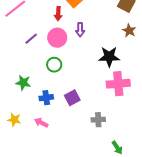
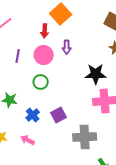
purple line: (31, 39) -> (18, 56), turned -40
blue cross: (46, 98) -> (33, 115), turned -32
gray cross: (98, 120) -> (85, 137), size x1.6

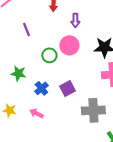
pink circle: (44, 55) -> (69, 45), moved
purple line: (18, 56) -> (26, 29), turned -32

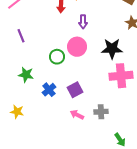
purple line: (26, 29) -> (21, 36), moved
gray cross: (93, 110) -> (101, 112), size x0.6
pink arrow: (36, 113) -> (77, 115), moved

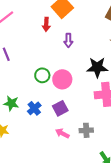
pink circle: (77, 47) -> (62, 79), moved
green star: (26, 75) -> (11, 103), moved

